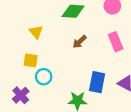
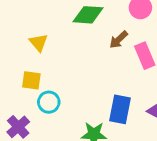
brown arrow: (80, 42) -> (119, 40), moved

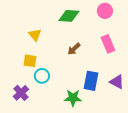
brown arrow: (119, 40) -> (74, 49), moved

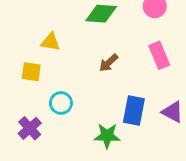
yellow triangle: (35, 35) -> (51, 42), turned -40
yellow square: (30, 61) -> (31, 72), moved

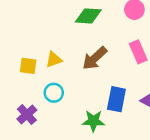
yellow triangle: (51, 42) -> (54, 59), moved, turned -30
brown arrow: (109, 63) -> (95, 58), size x1.5

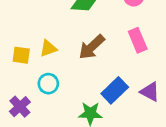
blue rectangle: (116, 99) -> (115, 90), turned 35

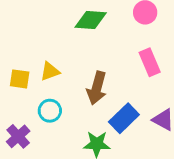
brown arrow: (92, 47) -> (97, 88), moved, turned -32

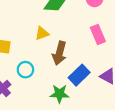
yellow triangle: (50, 71) -> (42, 33), moved

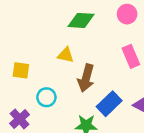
yellow triangle: (42, 33) -> (66, 55), turned 32

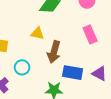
blue rectangle: (109, 104) -> (73, 73), turned 54

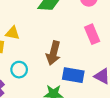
yellow triangle: (38, 33) -> (12, 33), moved

